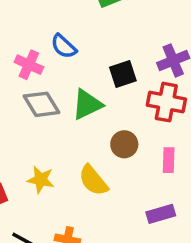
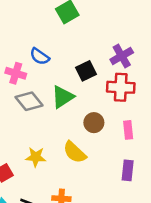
purple rectangle: (161, 214) -> (128, 170), turned -60

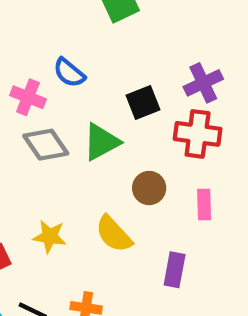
purple rectangle: (128, 170) -> (175, 270), moved

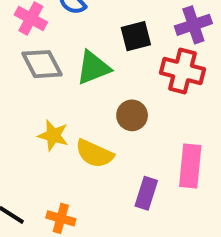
pink rectangle: (204, 204) -> (190, 166), moved, size x1.5
yellow semicircle: (114, 234) -> (94, 154), turned -30
yellow star: (50, 236) -> (53, 135), moved

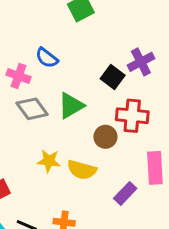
black square: (136, 36) -> (113, 77), moved, turned -30
red cross: (183, 71) -> (132, 116), moved
purple rectangle: (146, 193) -> (125, 193), turned 35

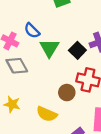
green triangle: (71, 106) -> (49, 48), moved, turned -36
yellow star: (49, 161) -> (12, 104), moved

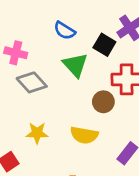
blue semicircle: (32, 31) -> (64, 31), moved
green triangle: (49, 48) -> (75, 65), moved

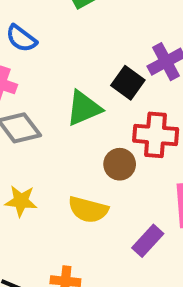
blue semicircle: (64, 31) -> (21, 38), moved
green triangle: (75, 65) -> (84, 108), turned 44

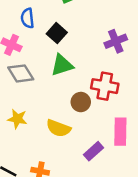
blue semicircle: (21, 38) -> (27, 18), turned 42
black square: (128, 83) -> (57, 33), moved

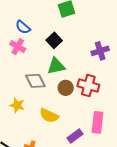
blue semicircle: (27, 18) -> (23, 27), moved, turned -49
gray diamond: (21, 73) -> (35, 81), moved
brown circle: (81, 102) -> (66, 88), moved

